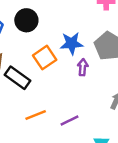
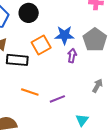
black rectangle: (17, 78) -> (17, 60), turned -35
orange line: (36, 115) -> (30, 92), turned 36

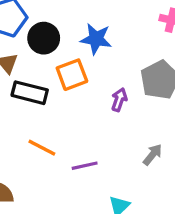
black circle: (29, 13) -> (44, 38), moved
blue star: (64, 35) -> (96, 39), moved

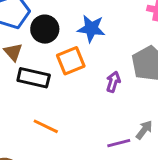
purple line: (85, 166) -> (119, 143), moved

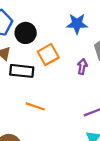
blue star: (91, 28) -> (77, 24), moved

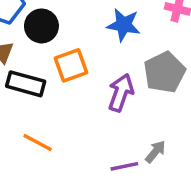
purple arrow: (82, 67) -> (121, 93), size x1.5

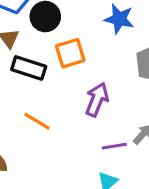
purple arrow: (121, 93) -> (97, 100), moved

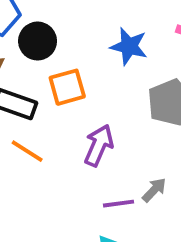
orange line: (37, 121) -> (27, 151), moved

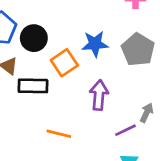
blue star: (129, 46) -> (95, 44), moved
orange line: (27, 151) -> (59, 134), moved

